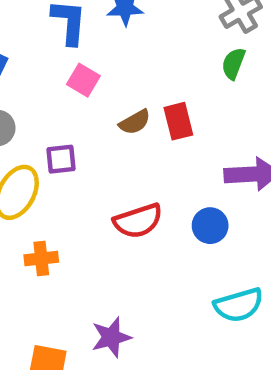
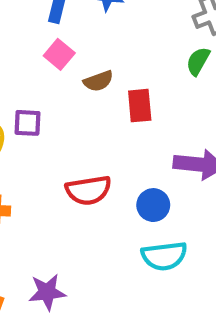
brown semicircle: (135, 122) -> (98, 81), moved
cyan semicircle: (239, 305) -> (164, 256), moved

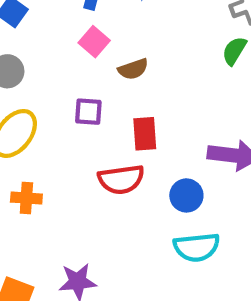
red rectangle: (140, 106) -> (145, 134), moved
purple square: (27, 123) -> (88, 112), moved

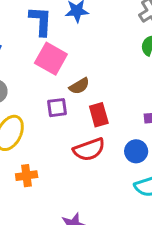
pink square: (94, 42) -> (51, 59), size x1.5
brown semicircle: (133, 69) -> (79, 86), moved

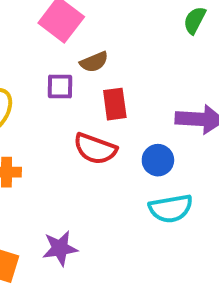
red semicircle: (89, 149) -> (95, 149), turned 32

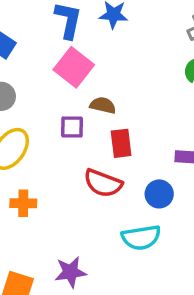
brown semicircle: (94, 62) -> (103, 105), turned -145
cyan semicircle: (171, 208) -> (141, 237), moved

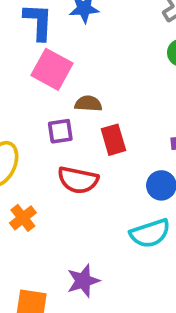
red semicircle: (103, 183) -> (78, 180), moved
orange cross: (23, 203) -> (23, 218), turned -30

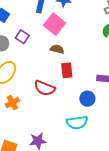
pink square: (52, 69) -> (54, 24), moved
purple square: (60, 131) -> (22, 37), moved, turned 32

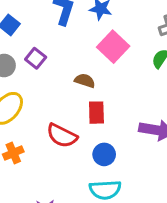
pink square: (54, 24) -> (113, 47), moved
blue circle: (87, 99) -> (104, 154), moved

